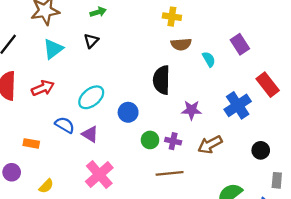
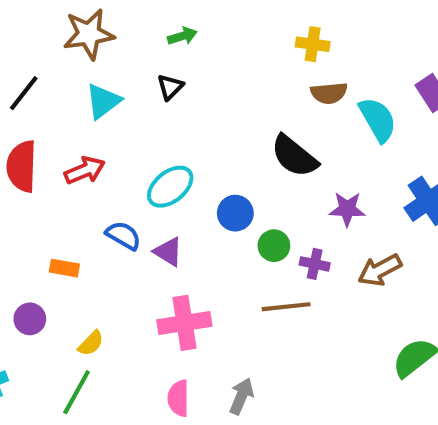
cyan semicircle: (209, 59) -> (378, 119), size x1.6
black semicircle: (162, 80) -> (294, 156), turned -52
green circle: (150, 140) -> (274, 246), moved
brown line: (170, 173) -> (286, 307), moved
pink cross: (99, 175) -> (184, 323), turned 32

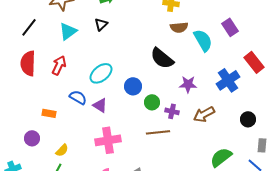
red arrow: (85, 170) -> (59, 65), turned -42

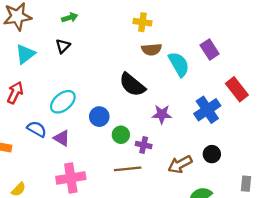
brown arrow: (204, 114) -> (180, 164), moved
black circle: (248, 119) -> (212, 154), moved

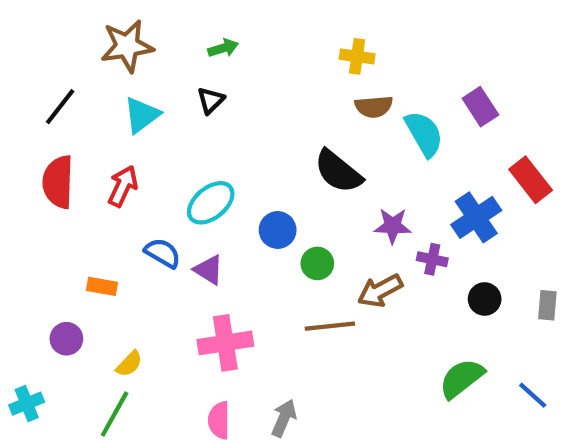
purple cross: (144, 145) -> (432, 259), moved
brown arrow: (180, 164) -> (380, 291), moved
gray rectangle: (246, 184) -> (547, 305), moved

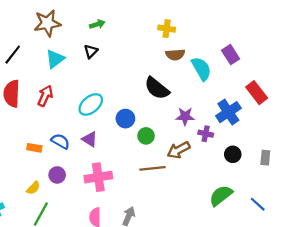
blue semicircle: (163, 253) -> (60, 141), moved
purple circle: (66, 339) -> (57, 175), moved
yellow semicircle: (129, 364) -> (33, 188), moved

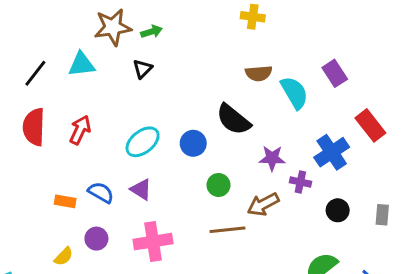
brown star: (47, 23) -> (113, 27), moved
yellow cross: (167, 29) -> (253, 17), moved
cyan triangle: (55, 59) -> (82, 64), moved, turned 30
blue circle: (125, 119) -> (193, 143), moved

